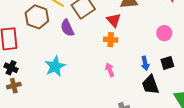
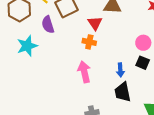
black square: (167, 63) -> (143, 63), moved, turned 32
cyan star: (55, 66) -> (27, 46), moved
pink arrow: (110, 70) -> (84, 72), size x1.5

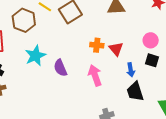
red triangle: (95, 23) -> (116, 49), moved
purple semicircle: (48, 25) -> (60, 68), moved

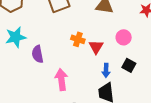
pink circle: (151, 40) -> (124, 37), moved
pink arrow: (95, 75) -> (61, 80), moved

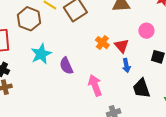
orange cross: (78, 39) -> (102, 43), turned 32
blue arrow: (106, 70) -> (126, 66), moved

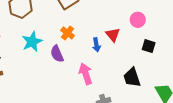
orange cross: (102, 43) -> (68, 33), moved
blue arrow: (126, 66) -> (96, 45), moved

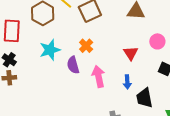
blue arrow: (96, 45) -> (127, 82), moved
pink arrow: (86, 74) -> (98, 76), moved

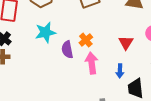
orange cross: (86, 46) -> (86, 40), moved

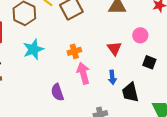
orange cross: (86, 40) -> (74, 51), turned 32
purple semicircle: (67, 50) -> (57, 92), moved

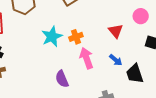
cyan star: (33, 49) -> (52, 37), moved
blue arrow: (112, 77) -> (116, 60), turned -40

